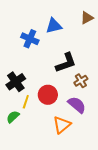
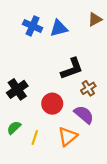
blue cross: (30, 39) -> (33, 26), moved
yellow line: (26, 102) -> (35, 137), moved

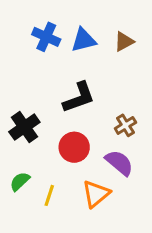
brown triangle: (95, 19) -> (124, 42), moved
black L-shape: (72, 69) -> (79, 97), moved

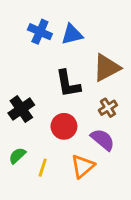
brown triangle: (124, 42) -> (107, 68), moved, size x1.6
black L-shape: (79, 97) -> (68, 84), turned 100

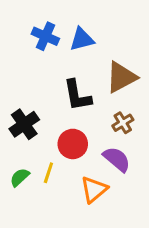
yellow line: (43, 168) -> (48, 173), moved

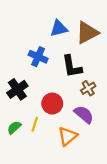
blue cross: (45, 36) -> (38, 57), moved
brown triangle: (121, 77) -> (87, 33), moved
black L-shape: (77, 95) -> (72, 66), moved

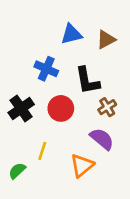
brown triangle: (87, 33) -> (106, 40), size x0.7
red circle: (52, 104) -> (61, 108), moved
green semicircle: (14, 128) -> (17, 171), moved

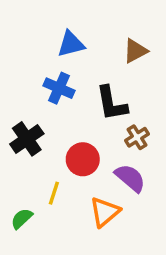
blue triangle: (71, 34) -> (71, 44), moved
red circle: (61, 108) -> (83, 159), moved

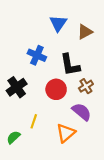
blue triangle: (71, 44) -> (58, 23), moved, turned -42
red circle: (83, 159) -> (56, 89), moved

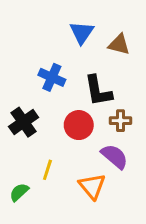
brown triangle: (85, 32) -> (119, 45), turned 42
brown cross: (86, 86) -> (120, 121), turned 32
orange triangle: (66, 133) -> (92, 186), turned -30

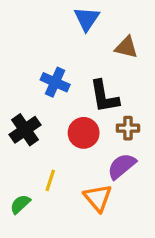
blue triangle: (82, 33) -> (87, 19), moved
purple semicircle: (115, 156) -> (122, 166), turned -80

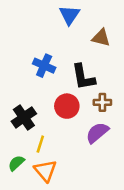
black cross: (25, 130) -> (24, 117), moved
orange triangle: (98, 198) -> (45, 171), moved

